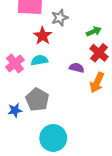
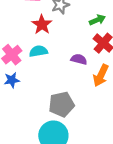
gray pentagon: (37, 100) -> (62, 104), moved, turned 30
blue star: (15, 110) -> (12, 80), moved

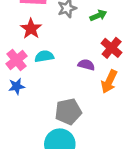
green arrow: (97, 20) -> (98, 15), moved
red star: (42, 25) -> (31, 29), moved

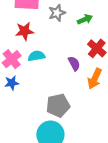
red star: (31, 29) -> (25, 31), turned 30
purple semicircle: (86, 65) -> (74, 63), turned 48

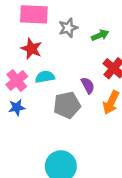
red star: (25, 31) -> (31, 49), turned 30
gray pentagon: (58, 106) -> (67, 105), moved

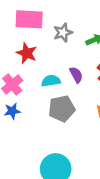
cyan semicircle: (45, 77) -> (51, 81), moved
purple semicircle: (88, 85) -> (76, 75), moved

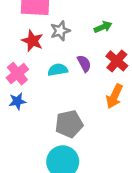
gray star: (63, 33) -> (60, 31), moved
gray pentagon: (62, 109) -> (69, 124), moved

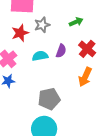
red star: (32, 41) -> (20, 33), turned 30
purple semicircle: (84, 63) -> (61, 51), turned 48

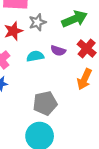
green arrow: (76, 22) -> (75, 19), size x1.6
purple semicircle: (61, 51) -> (58, 51), turned 88

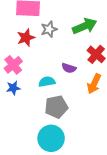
purple semicircle: (58, 51) -> (69, 68), moved
cyan semicircle: (35, 56) -> (47, 82), moved

